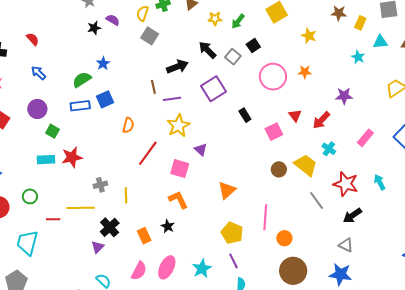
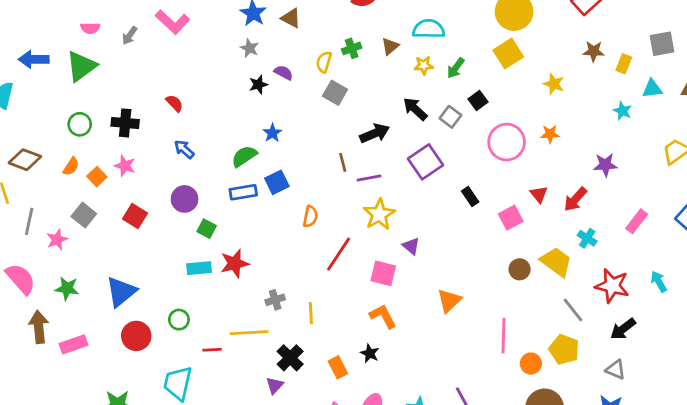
yellow pentagon: (232, 233) -> (564, 349), moved

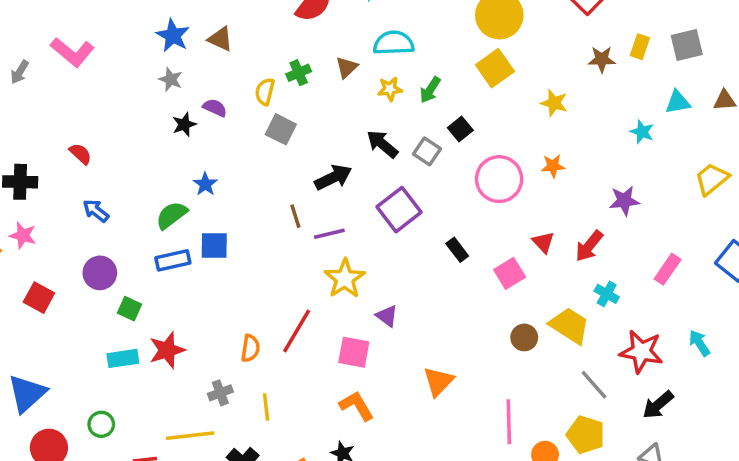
yellow rectangle: (624, 64) -> (640, 47), moved
blue square: (277, 182) -> (214, 246), turned 30
orange semicircle: (310, 217) -> (250, 348), moved

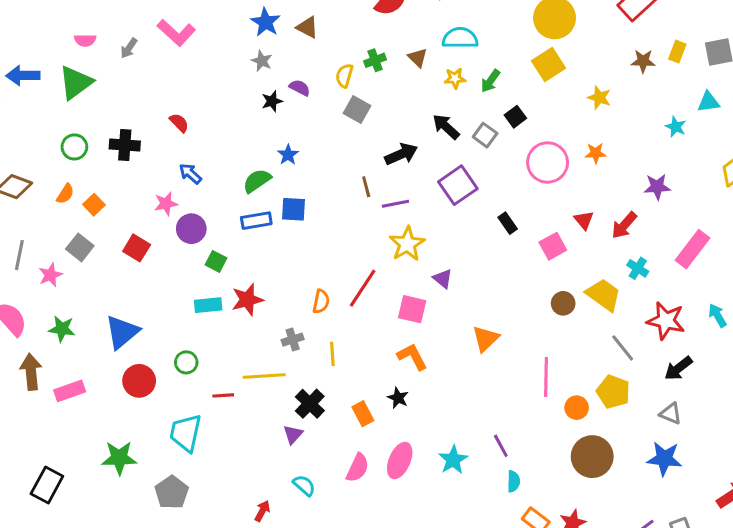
brown triangle: (347, 67) -> (418, 58), turned -35
pink star: (23, 235) -> (166, 204), moved, turned -30
pink rectangle: (668, 269) -> (692, 249), size x1.4

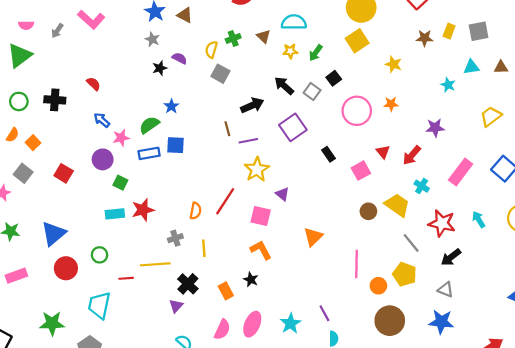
pink star: (166, 204) -> (121, 138), moved

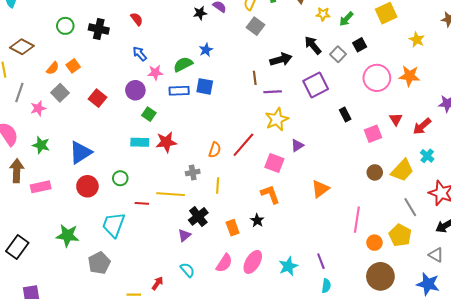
orange star: (391, 104) -> (409, 76), size x1.5
orange semicircle: (13, 135) -> (53, 68), moved
purple triangle: (282, 194) -> (297, 145), turned 40
yellow trapezoid: (397, 205) -> (402, 170), turned 90

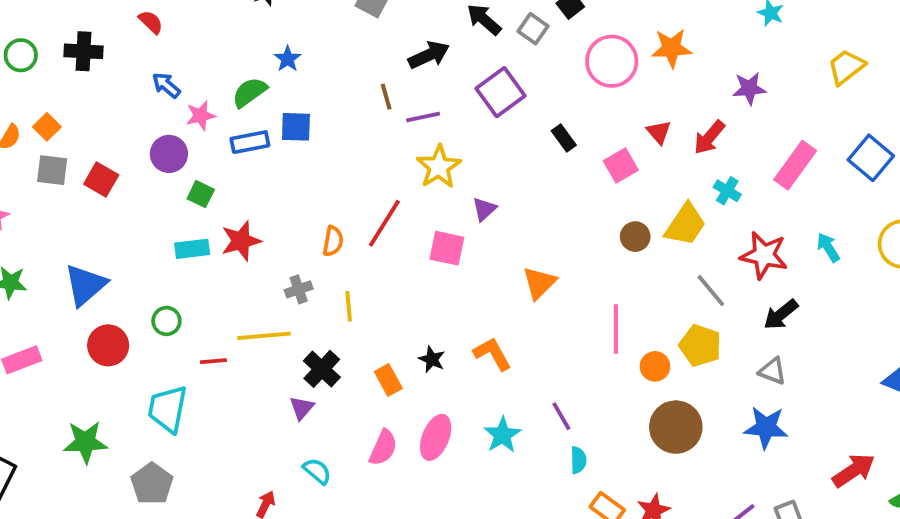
gray square: (60, 93) -> (52, 170), moved, turned -30
orange L-shape: (270, 194) -> (492, 354), moved

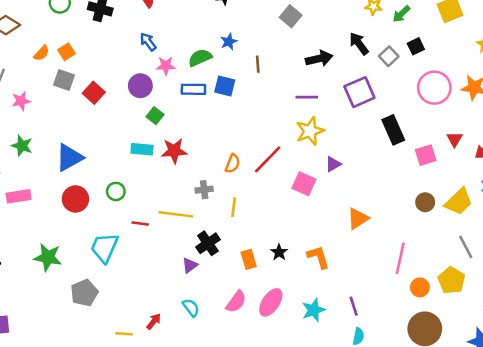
brown line: (386, 97) -> (258, 64), moved
black rectangle: (564, 138) -> (393, 130), size x1.6

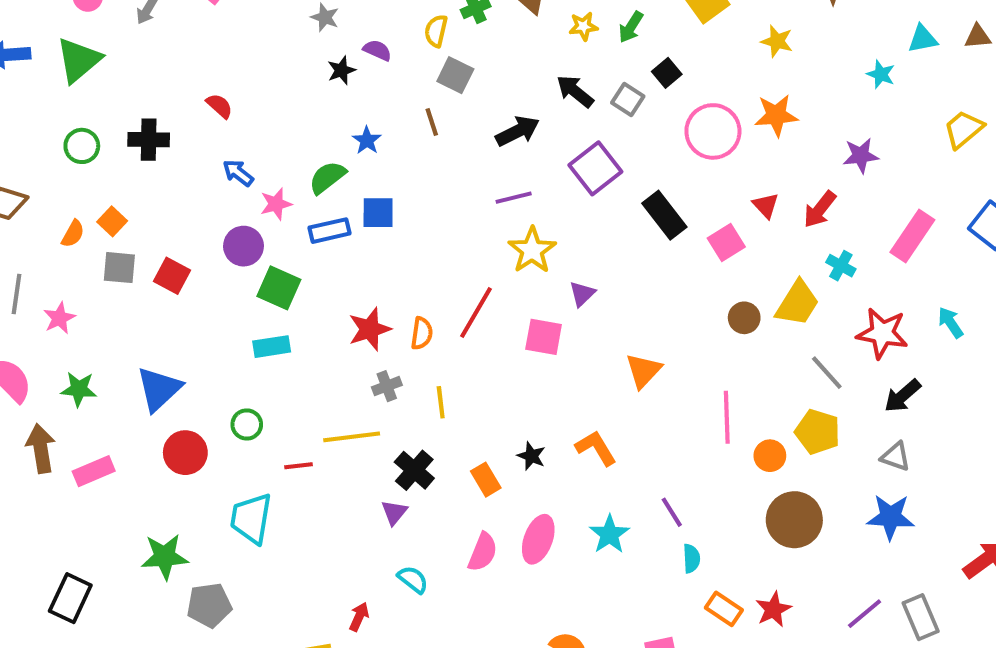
brown line: (258, 64) -> (432, 122), moved
green square: (155, 116) -> (279, 288), size x1.5
red star: (174, 151) -> (370, 329), moved
gray pentagon: (84, 293) -> (209, 605), moved, turned 30

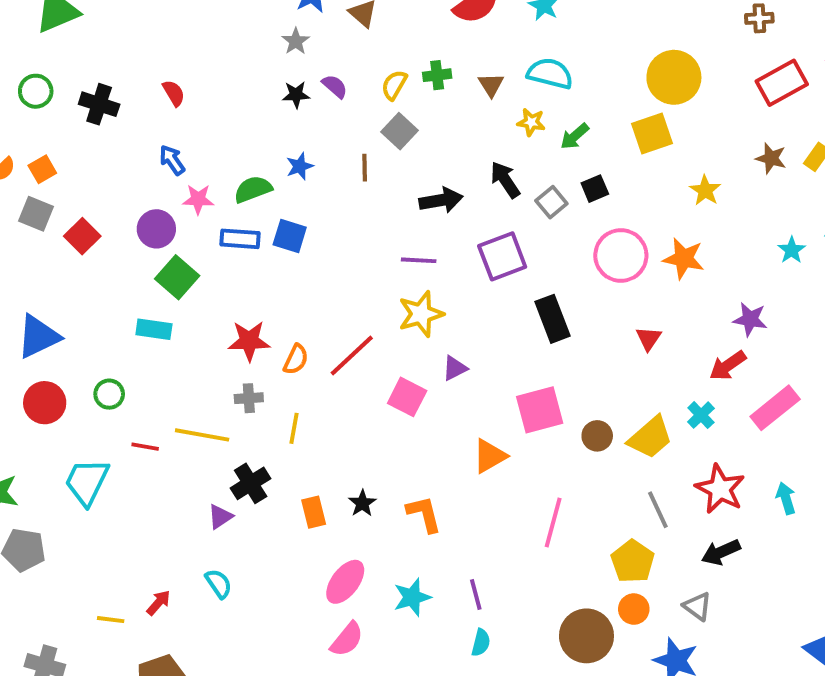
red arrow: (820, 209) -> (728, 366), moved
pink square: (726, 242) -> (540, 410), moved, size x1.4
orange circle: (770, 456) -> (634, 609), moved
pink semicircle: (483, 552) -> (347, 639), moved

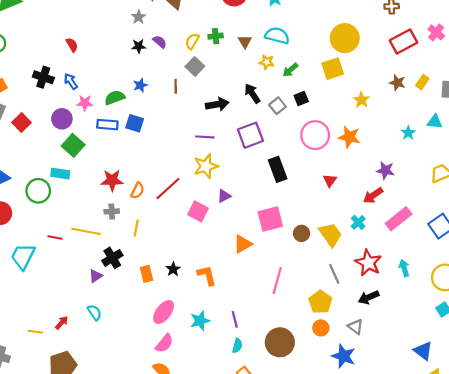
black cross: (99, 104) -> (43, 77), moved
green circle: (109, 394) -> (38, 191), moved, size x1.5
yellow trapezoid: (650, 438) -> (330, 234), turned -85
brown circle: (586, 636) -> (280, 342), moved

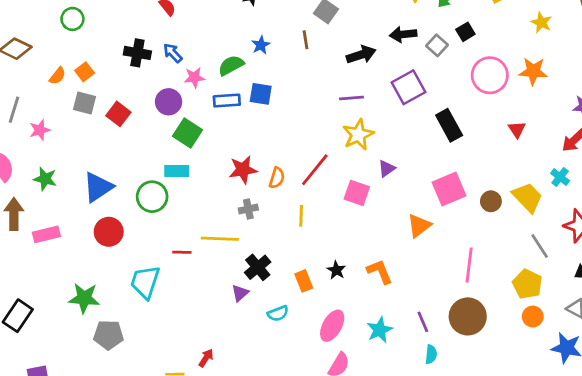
black arrow: (252, 93) -> (403, 34), turned -54
yellow line: (136, 228) -> (301, 216), moved
cyan semicircle: (94, 312) -> (278, 313), moved, turned 112
brown circle: (280, 342) -> (468, 316), moved

